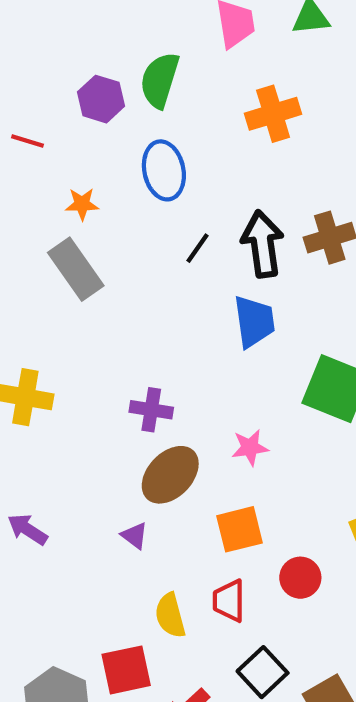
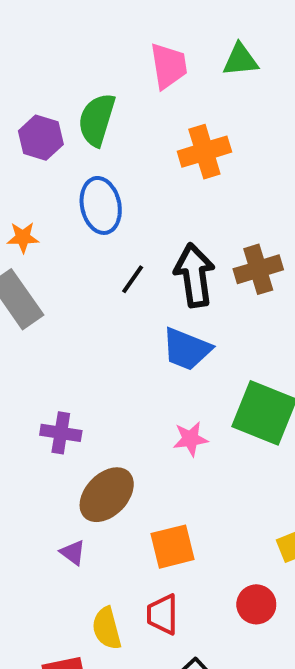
blue trapezoid: (254, 322) -> (186, 349), turned 120
purple cross: (151, 410) -> (61, 433), moved
pink star: (250, 447) -> (190, 439), moved
red circle: (300, 578) -> (256, 604), moved

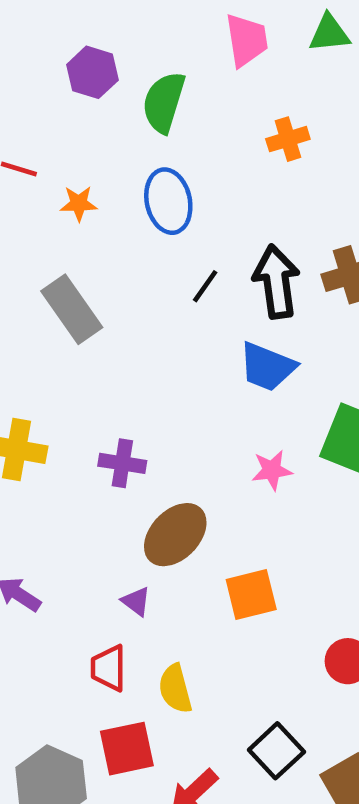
purple hexagon: (41, 138) -> (92, 72), moved
orange cross: (204, 152) -> (288, 139), size x0.7
orange star: (23, 237) -> (79, 203), moved
red trapezoid: (163, 614) -> (109, 668), moved

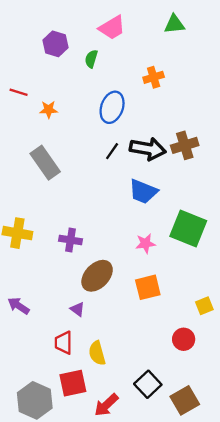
pink trapezoid: (247, 40) -> (112, 28), moved, turned 68
green semicircle: (164, 102) -> (91, 59), size x0.6
blue ellipse: (168, 201) -> (112, 107), moved, turned 32
black arrow: (276, 282) -> (148, 149), turned 108
orange square: (251, 594) -> (148, 287), moved

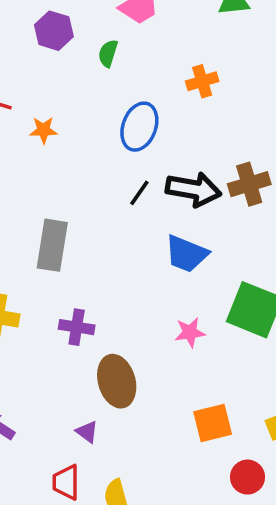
gray rectangle: (45, 163) -> (52, 245), moved, turned 44
brown ellipse: (97, 276) -> (117, 381), turned -60
orange square: (148, 287) -> (213, 423), moved

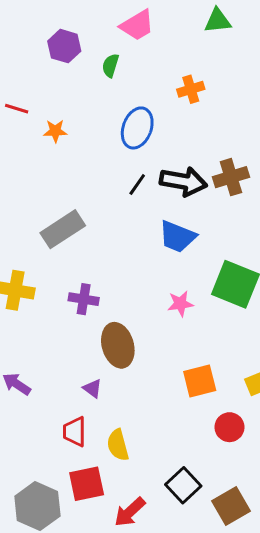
gray rectangle: (52, 245) -> (63, 229), turned 48

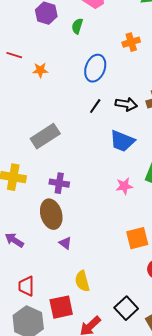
black arrow: (183, 182) -> (126, 104), size x0.7
brown ellipse: (118, 345) -> (51, 214), moved
red trapezoid: (75, 432) -> (26, 286), moved

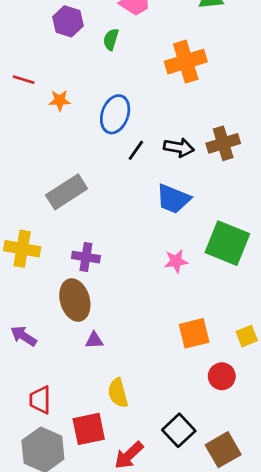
orange cross: (131, 42) -> (186, 62), size x1.6
blue ellipse: (95, 68) -> (115, 114), moved
purple triangle: (65, 243) -> (94, 340), turned -40

